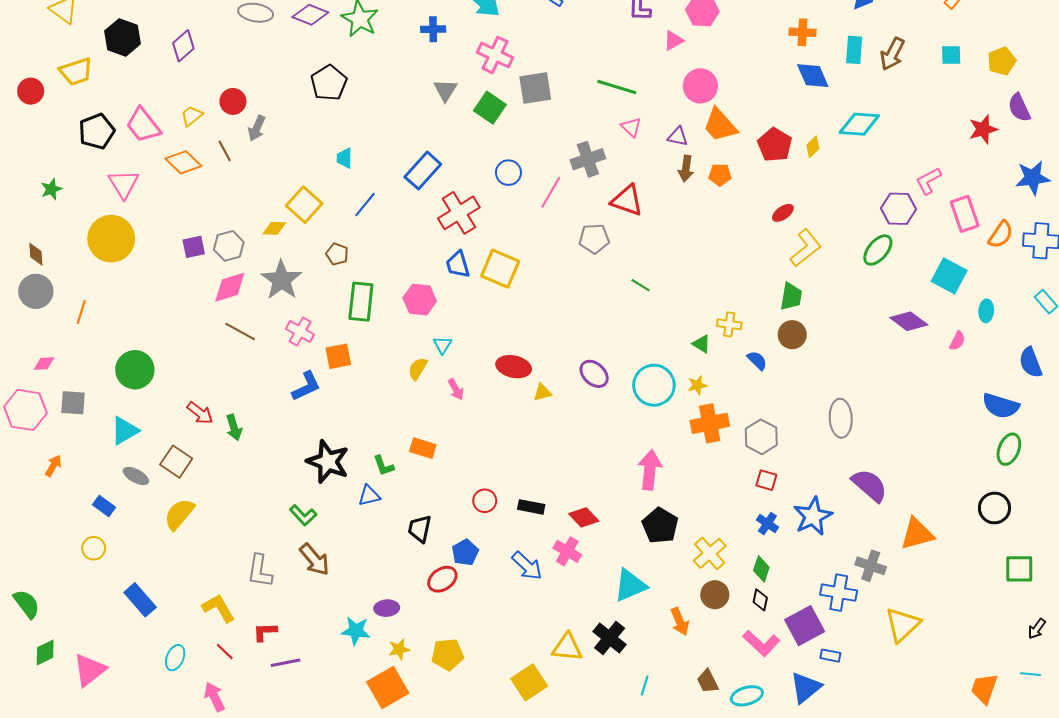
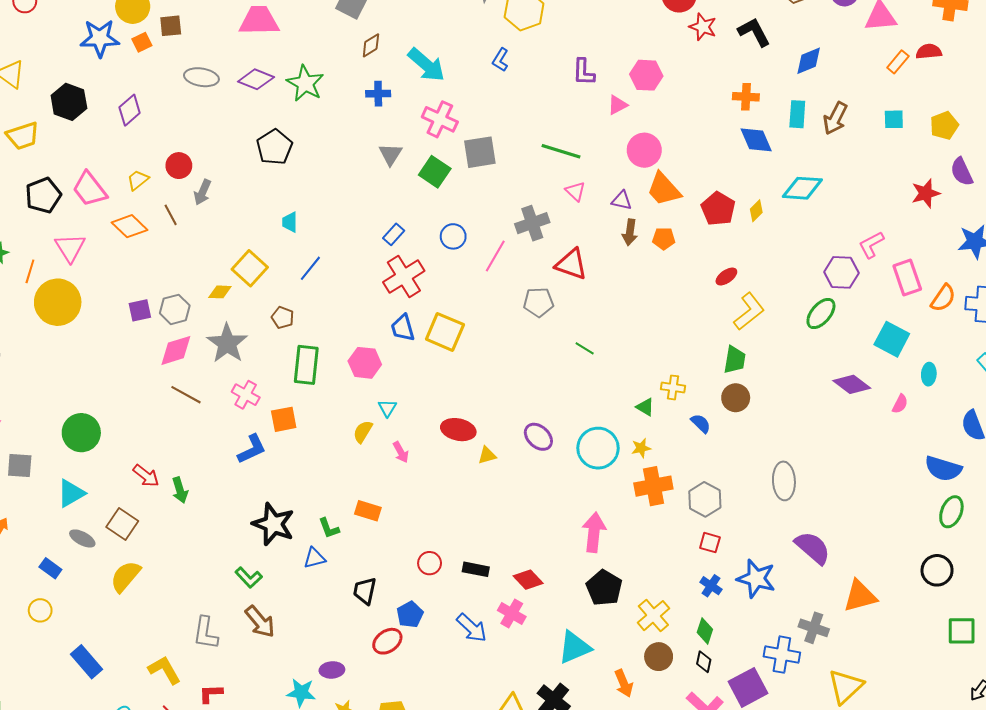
blue rectangle: (423, 171) -> (394, 234), moved, size x0.6
orange line: (81, 312) -> (30, 271), moved
blue star: (813, 516) -> (756, 579), turned -30

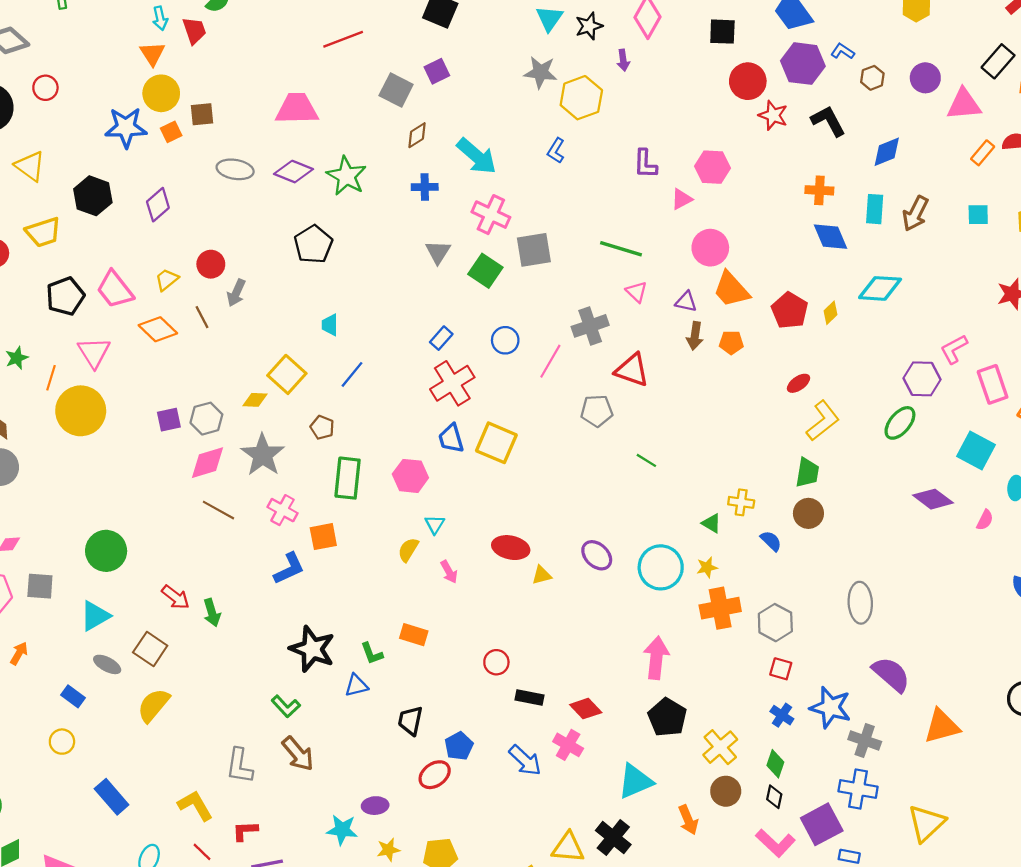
red circle: (430, 563) -> (496, 662), moved
gray cross: (814, 628) -> (865, 741), moved

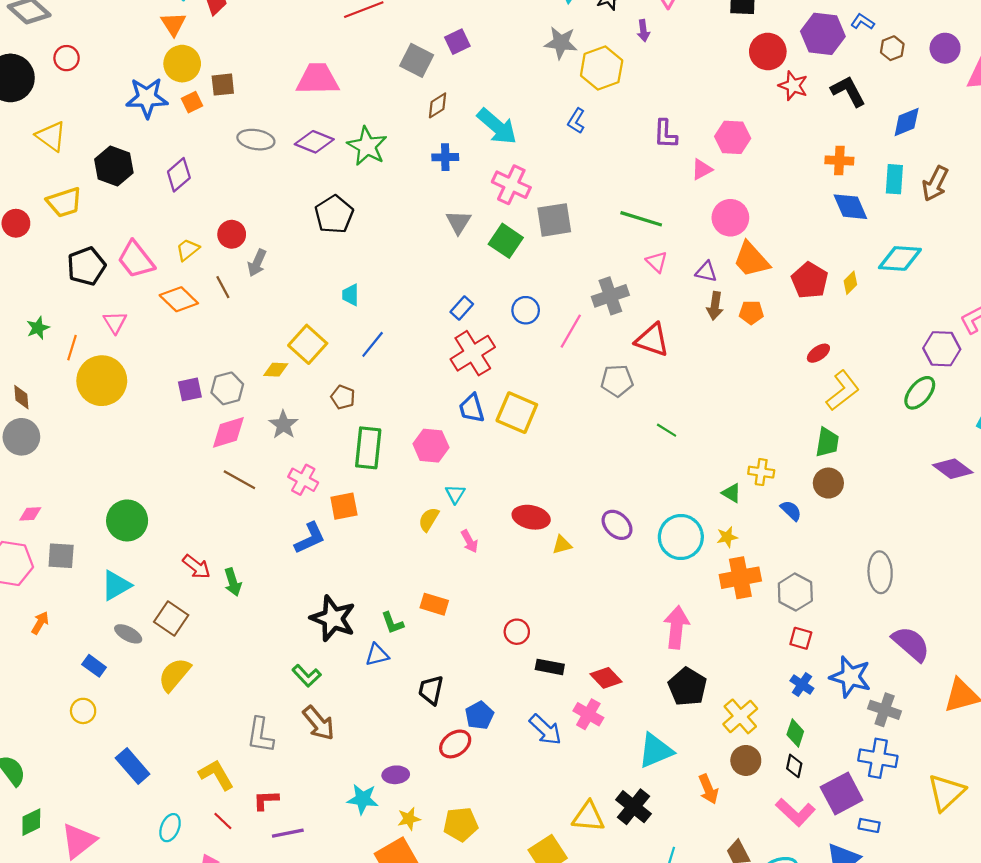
pink triangle: (94, 352) -> (115, 322), size x0.7
gray star: (263, 455) -> (283, 425), size x0.7

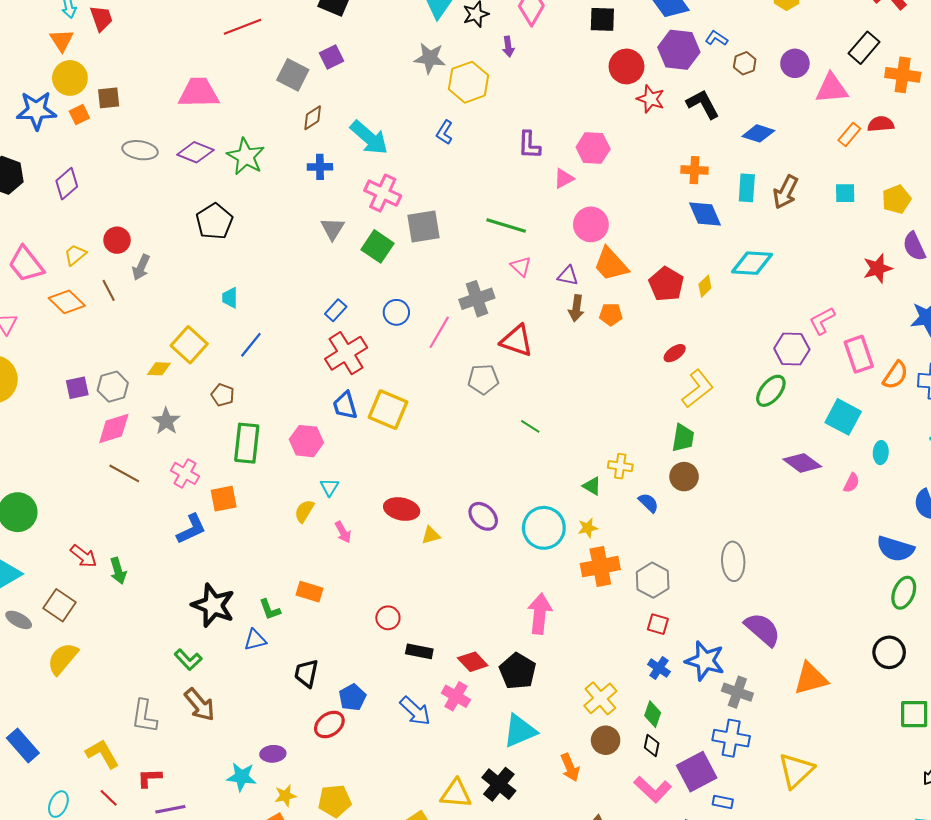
blue diamond: (907, 122) -> (758, 133), turned 40
black pentagon: (687, 687) -> (518, 671), moved

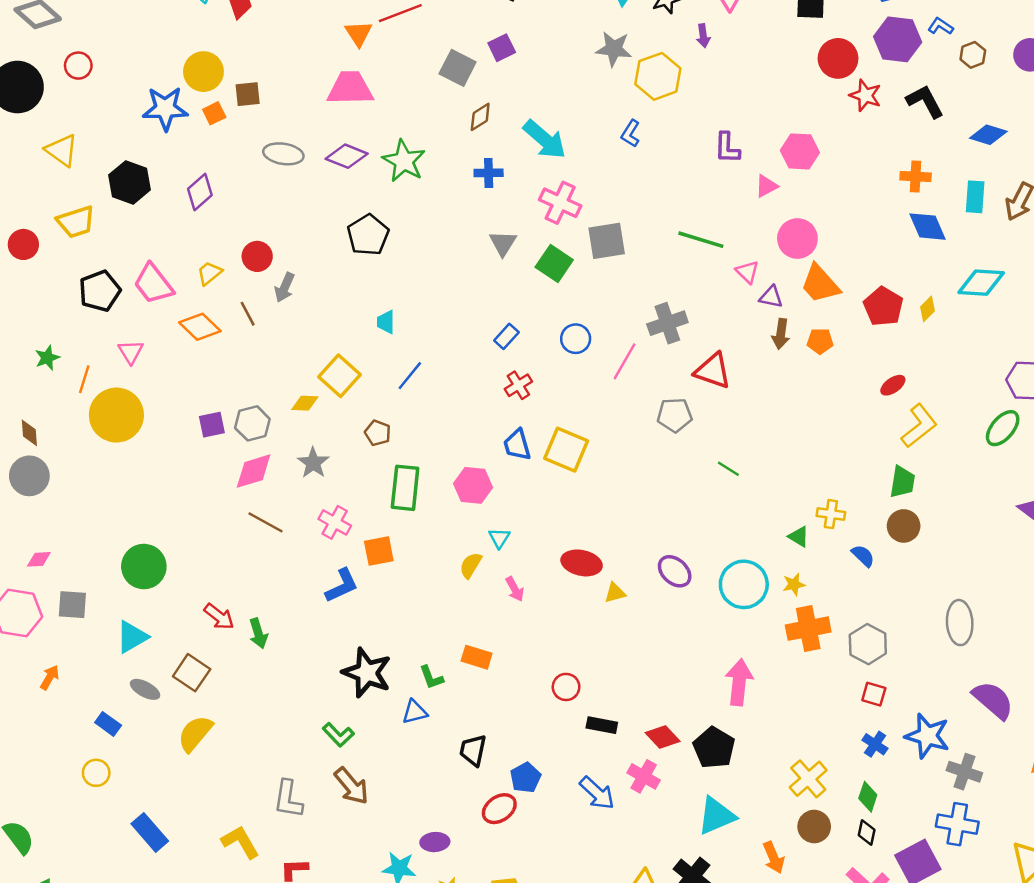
orange triangle: (62, 40) -> (359, 33), moved
pink triangle: (521, 266) -> (747, 272), moved
red cross: (346, 353) -> (518, 385), size x0.6

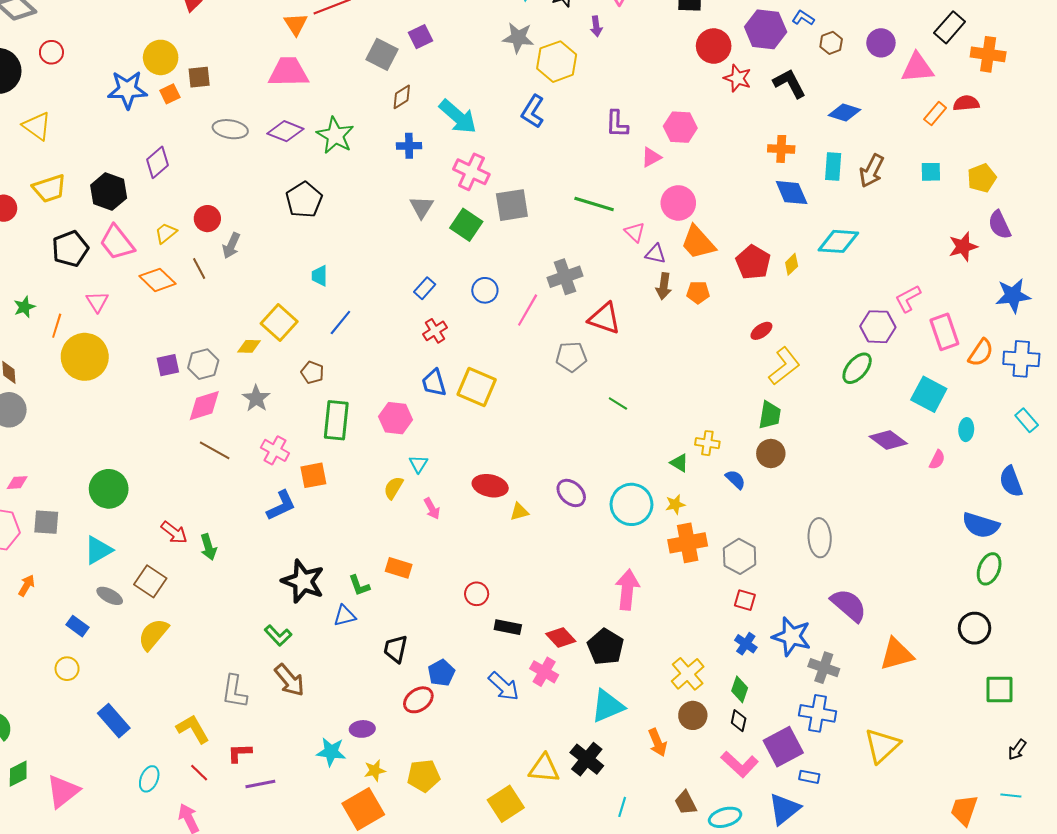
blue L-shape: (630, 134) -> (533, 111), size x1.4
black hexagon: (130, 182) -> (109, 192), moved

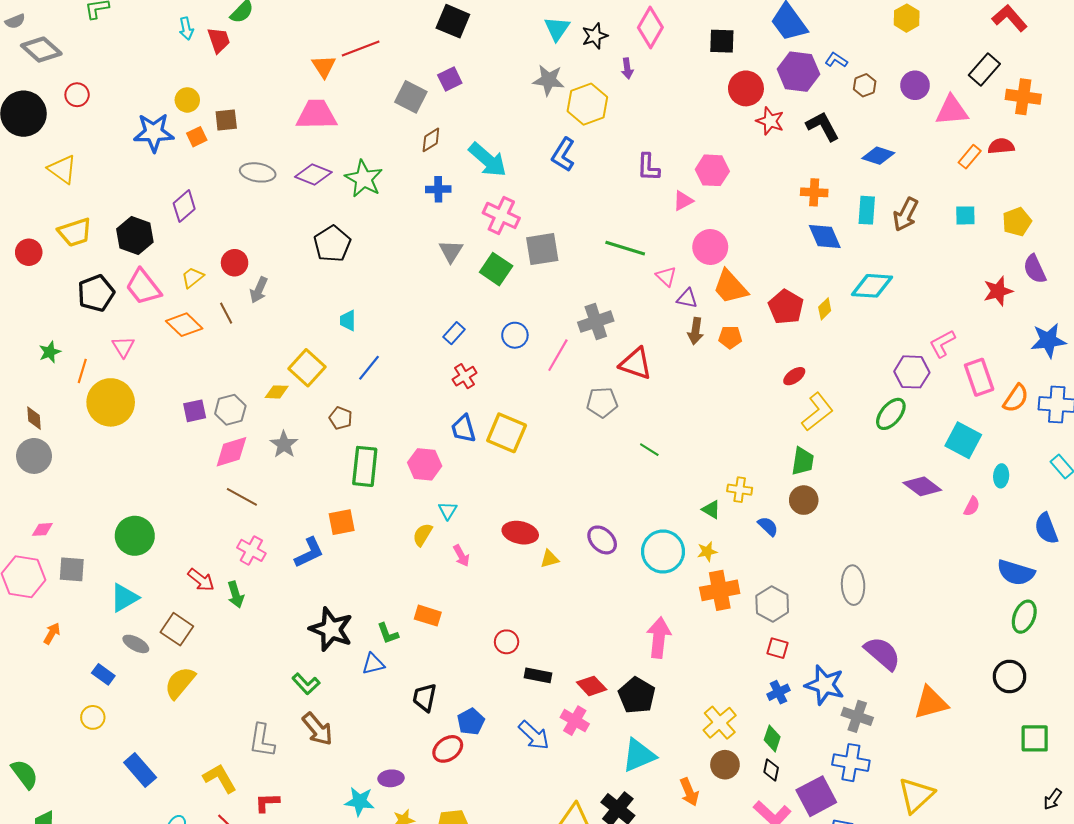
yellow circle: (161, 57) -> (187, 100), size x0.7
pink cross: (275, 450) -> (251, 550), moved
blue cross: (746, 644) -> (779, 692), turned 30

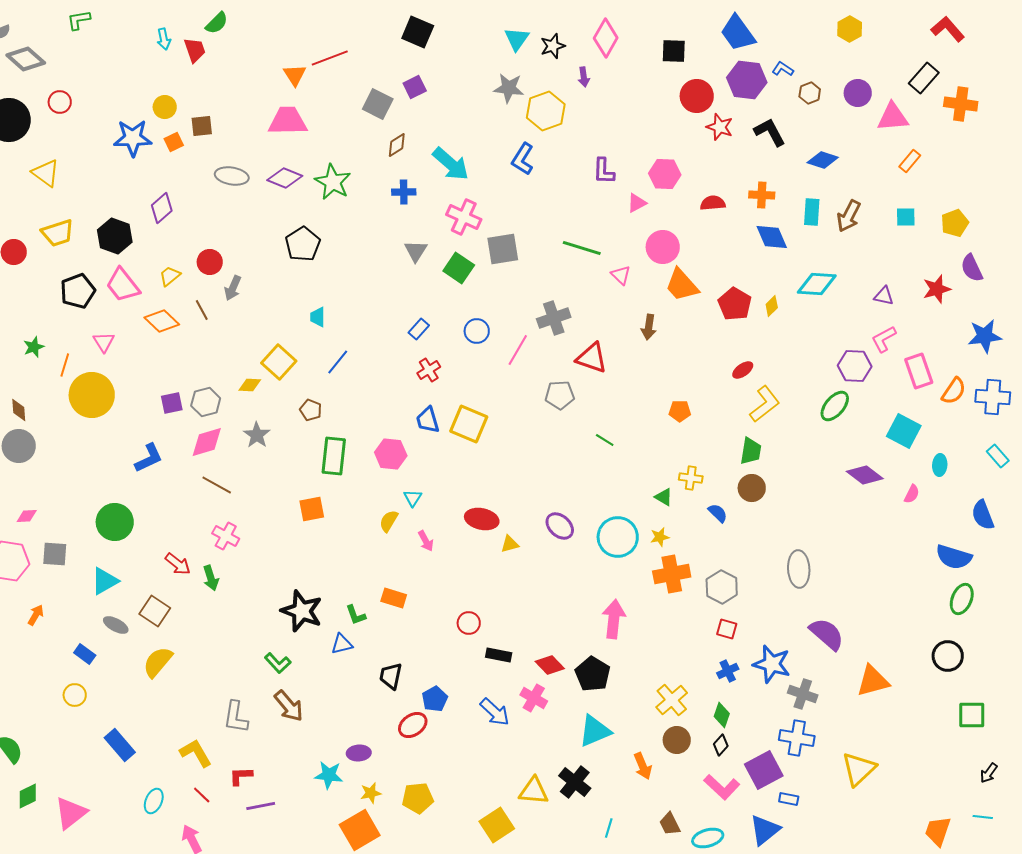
red semicircle: (1001, 146) -> (713, 203), moved
purple triangle: (687, 298) -> (884, 296), moved
orange pentagon: (730, 337) -> (680, 411), moved
blue L-shape: (309, 553) -> (149, 458), moved
black diamond: (771, 770) -> (721, 745), turned 30

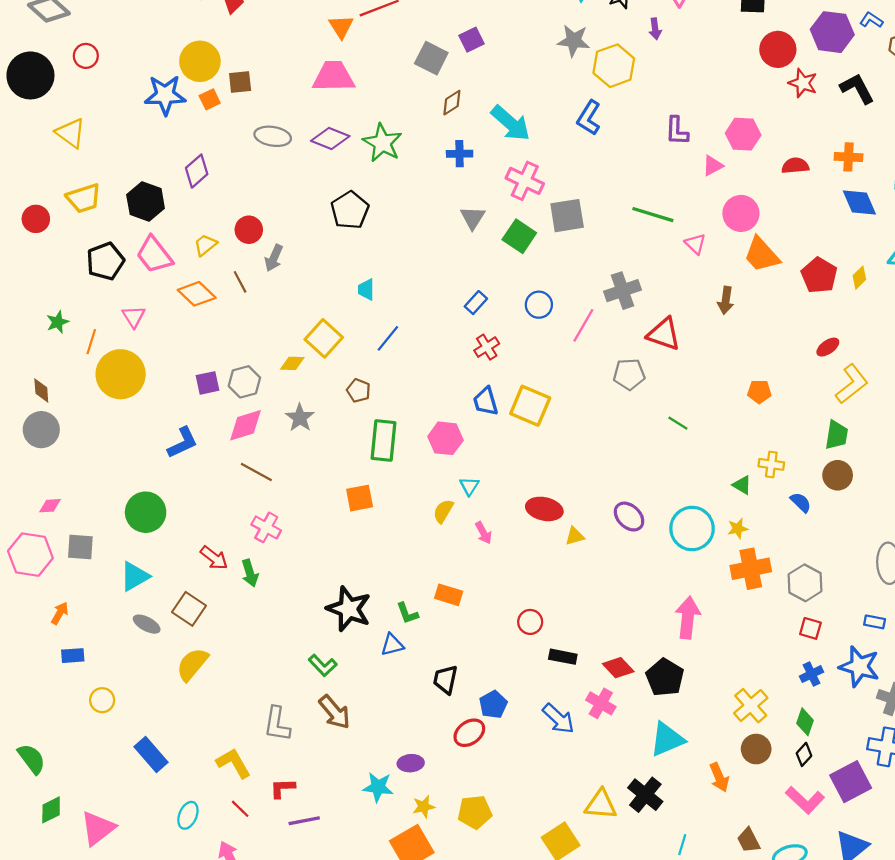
yellow circle: (165, 107) -> (200, 61), size x1.6
blue rectangle: (85, 654) -> (73, 656), moved, turned -40
blue rectangle: (789, 799) -> (875, 622), moved

